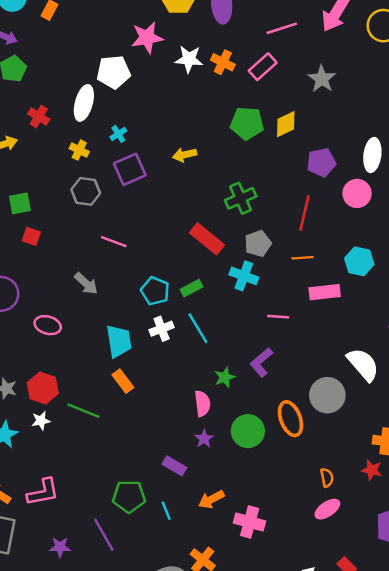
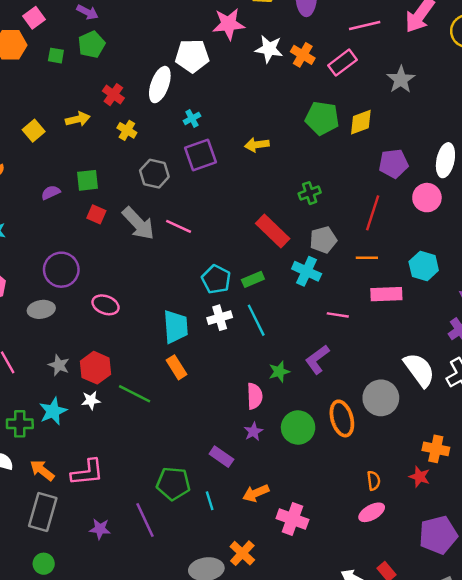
yellow cross: (79, 150) -> (127, 130), moved
green cross: (241, 198) -> (310, 193), size x0.7
gray arrow: (86, 284) -> (138, 224), moved, size x1.4

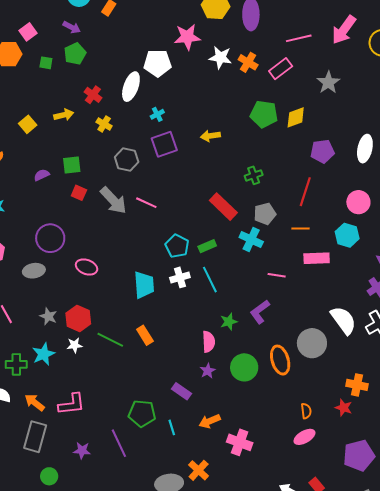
pink circle: (427, 198) -> (358, 202), moved
orange rectangle: (177, 367) -> (145, 335), moved
green circle: (44, 564) -> (49, 476), moved

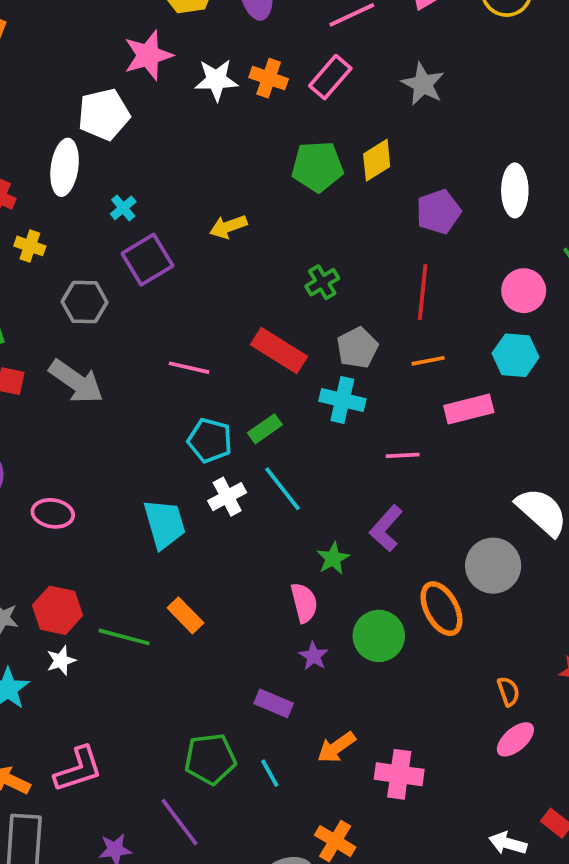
pink line: (146, 203) -> (189, 368), moved

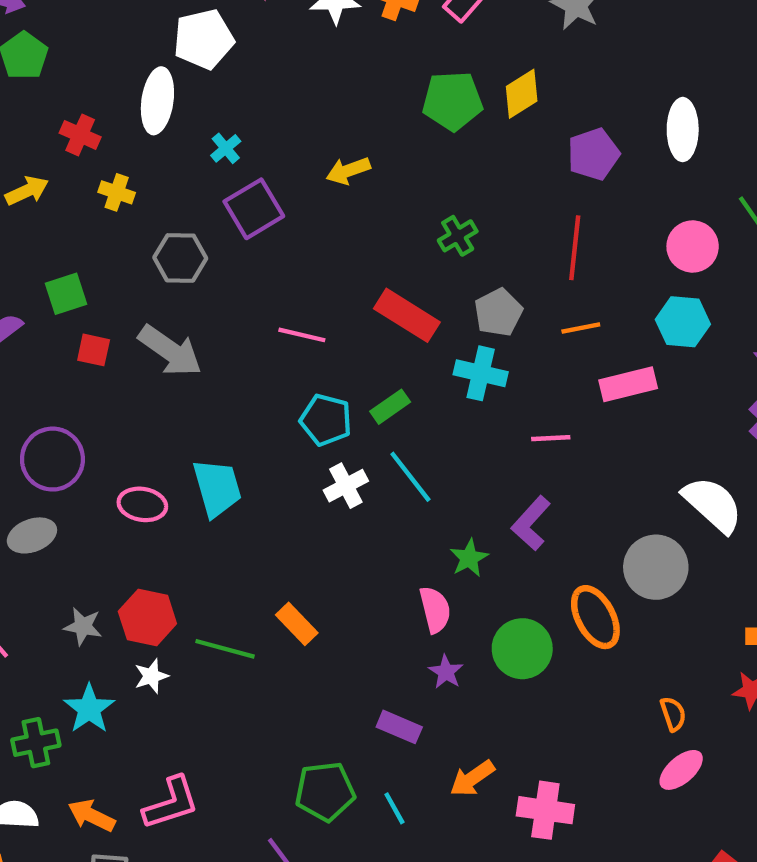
cyan trapezoid: (164, 524) -> (217, 488), moved

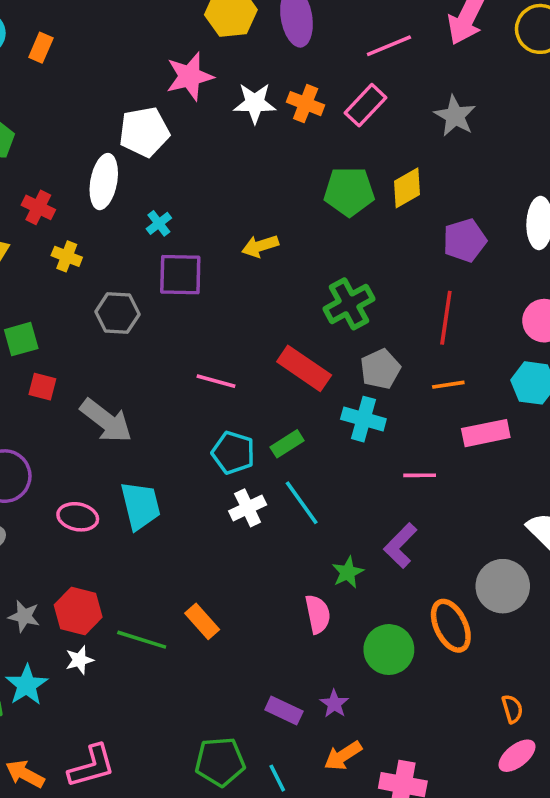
purple square: (254, 209) -> (180, 275), turned 30
green cross: (458, 236) -> (349, 304), size x1.5
gray arrow: (170, 351) -> (106, 421), moved
purple star: (446, 672) -> (334, 704), moved

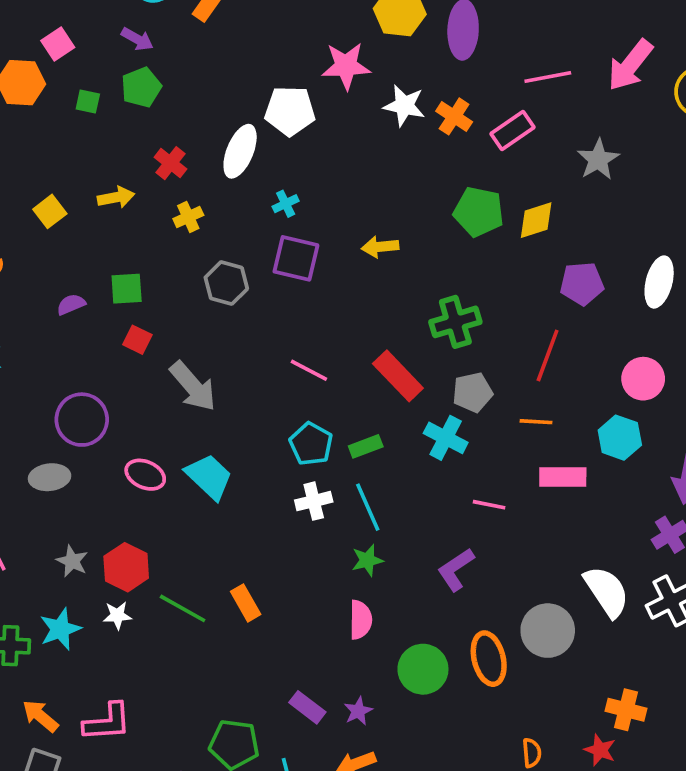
yellow cross: (67, 256) -> (188, 217), turned 32
cyan trapezoid: (140, 506) -> (209, 477), turned -45
green star: (348, 572) -> (367, 560), moved

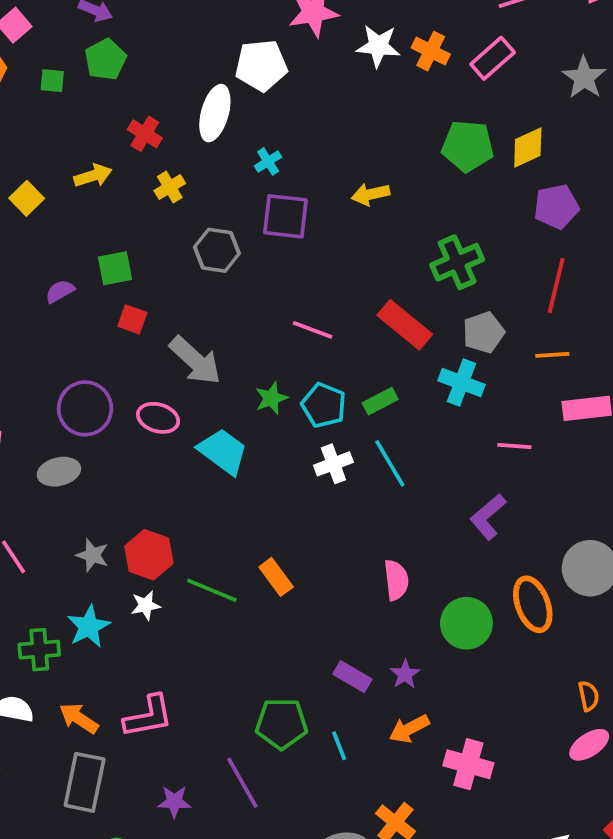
purple pentagon: (582, 284) -> (556, 207), moved
pink ellipse: (145, 475) -> (158, 418), moved
green star: (367, 560) -> (271, 398), moved

